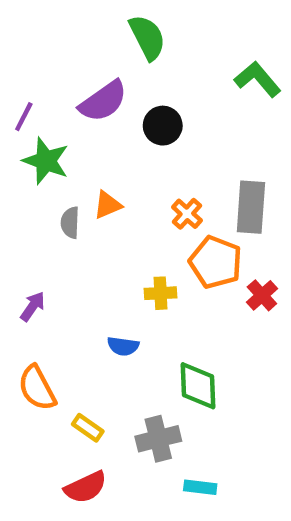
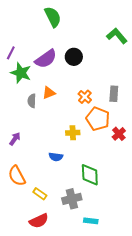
green semicircle: (147, 37) -> (53, 17), moved
purple semicircle: (103, 101) -> (46, 59), moved
gray rectangle: (251, 207) -> (114, 94), size x0.7

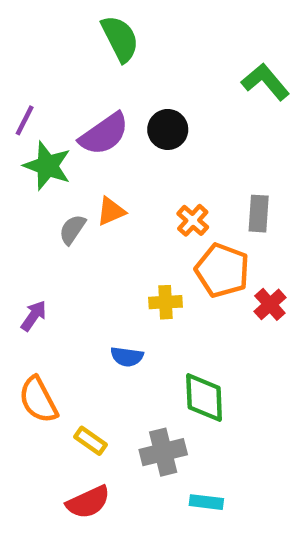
gray semicircle: (32, 101) -> (72, 229), turned 32

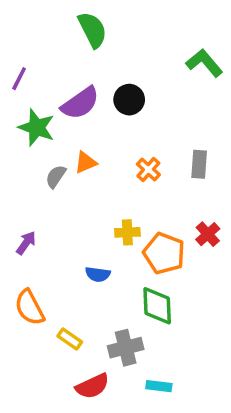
purple line: (25, 120) -> (19, 79), moved
orange pentagon: (222, 270) -> (164, 253), moved
red semicircle: (88, 502) -> (92, 386), moved

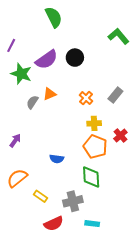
gray rectangle: (199, 164) -> (115, 95), turned 35
yellow cross: (127, 232) -> (94, 123), moved
orange semicircle: (30, 308) -> (17, 178), turned 80

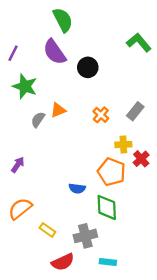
purple semicircle: (47, 60) -> (55, 52), moved, turned 90
yellow cross: (94, 123) -> (123, 145), moved
blue semicircle: (57, 159) -> (77, 188), moved

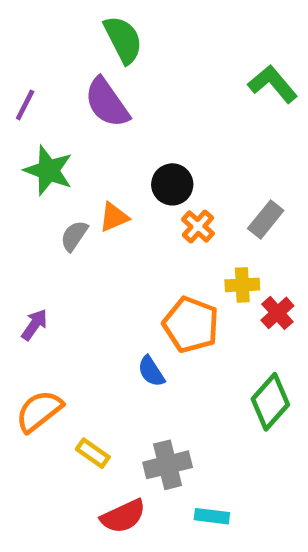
black circle: (88, 67) -> (172, 184), moved
orange pentagon: (112, 172) -> (191, 325), moved
blue semicircle: (77, 188) -> (151, 371), turned 49
green diamond: (107, 207) -> (270, 402), moved, turned 44

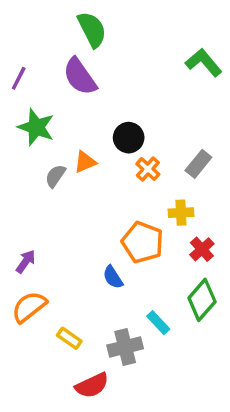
red cross: (277, 313) -> (202, 249), moved
purple arrow: (34, 325) -> (26, 262), moved
cyan rectangle: (212, 516) -> (158, 323), moved, turned 40

